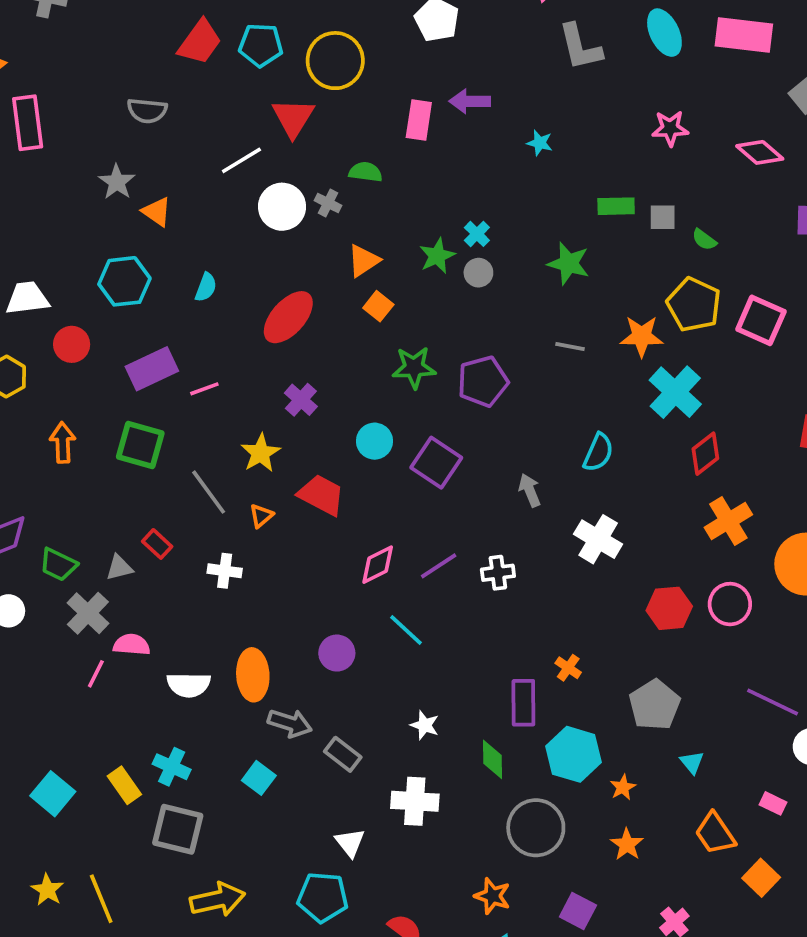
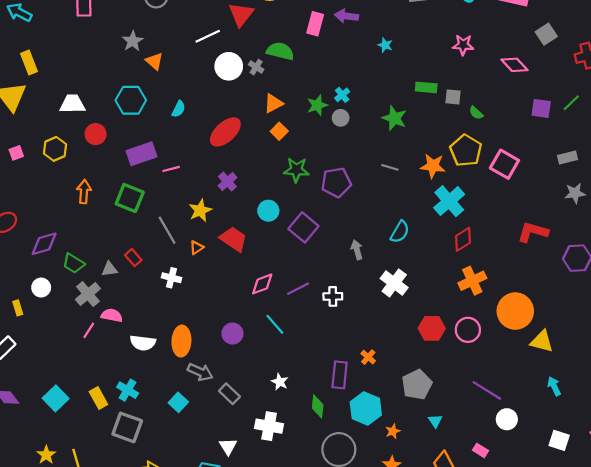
green semicircle: (366, 172) -> (280, 51), size x1.4

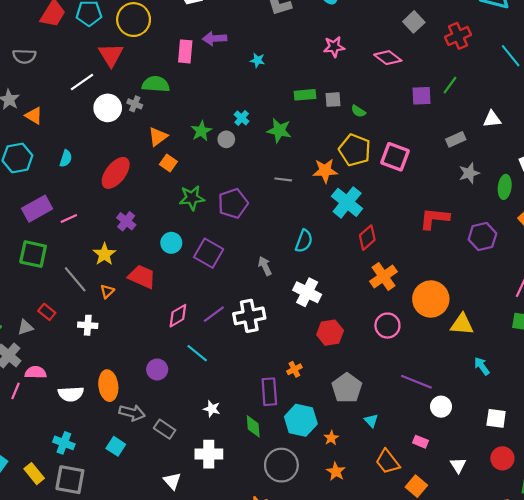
cyan cross: (342, 95) -> (242, 118), moved
white cross: (333, 296) -> (249, 316), size x1.6
red hexagon: (432, 328) -> (330, 333), moved
orange cross: (368, 357) -> (294, 369), turned 32
yellow rectangle: (98, 398) -> (34, 474), moved

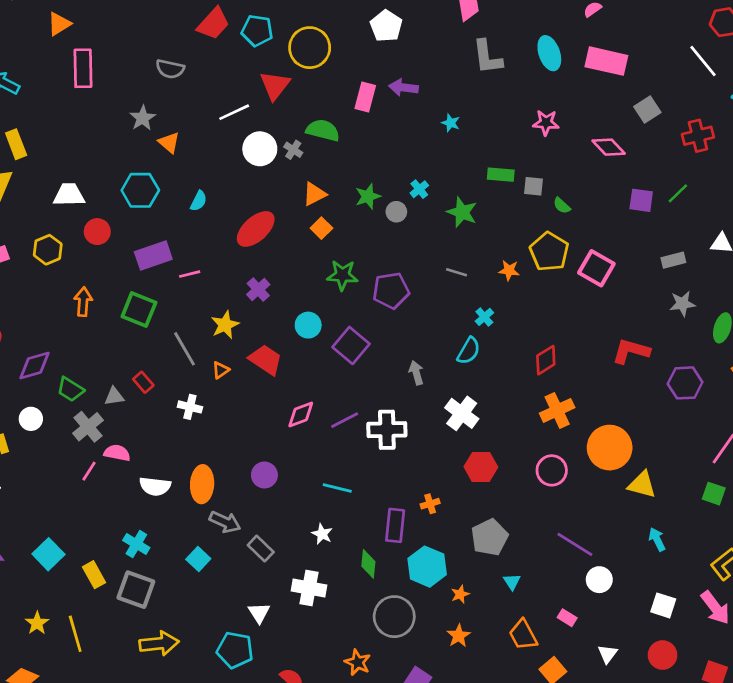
orange star: (325, 171) -> (509, 270), size x0.7
cyan cross: (347, 202) -> (484, 317), moved, size x0.5
cyan line: (197, 353) -> (337, 488), moved, turned -35

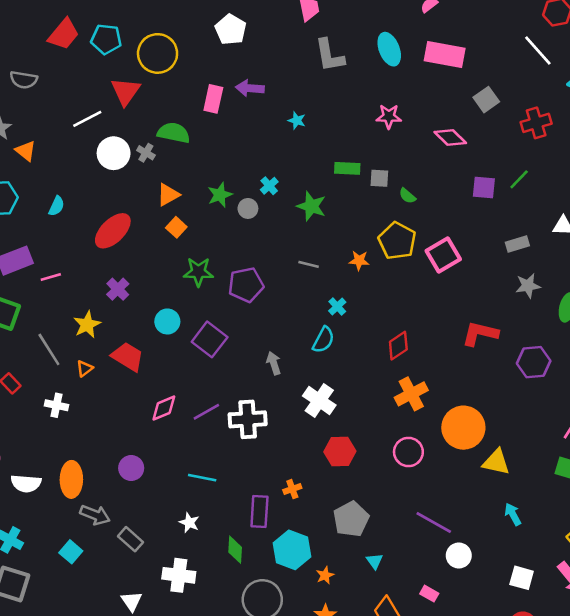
pink square: (596, 268) -> (443, 255), turned 32

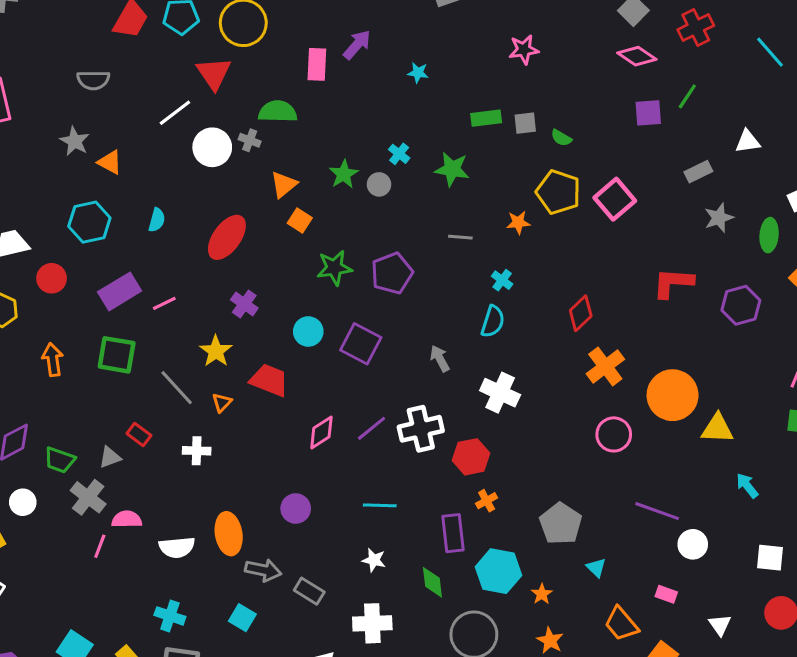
purple arrow: (250, 88) -> (357, 45), turned 136
pink diamond: (450, 137) -> (637, 56), moved
red hexagon: (340, 451) -> (471, 457), moved

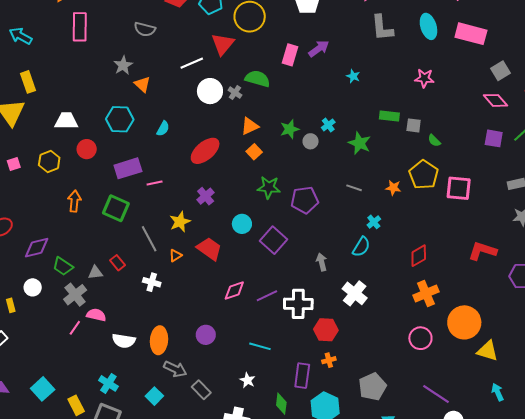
pink square: (615, 199) -> (459, 188), turned 32

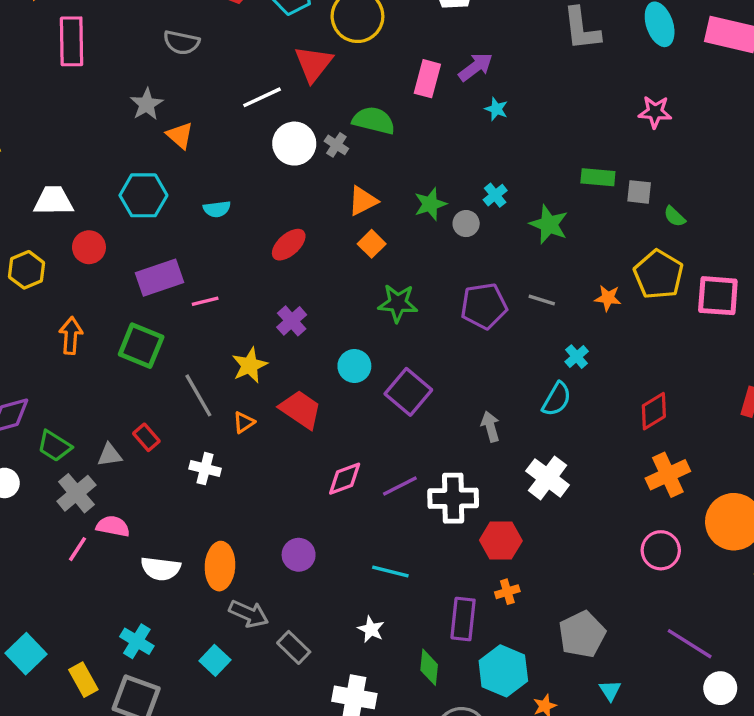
cyan star: (353, 76) -> (496, 109), moved
cyan semicircle: (163, 129) -> (217, 209), turned 56
red ellipse: (205, 151) -> (289, 245), size x0.7
purple pentagon: (305, 200) -> (484, 306), moved

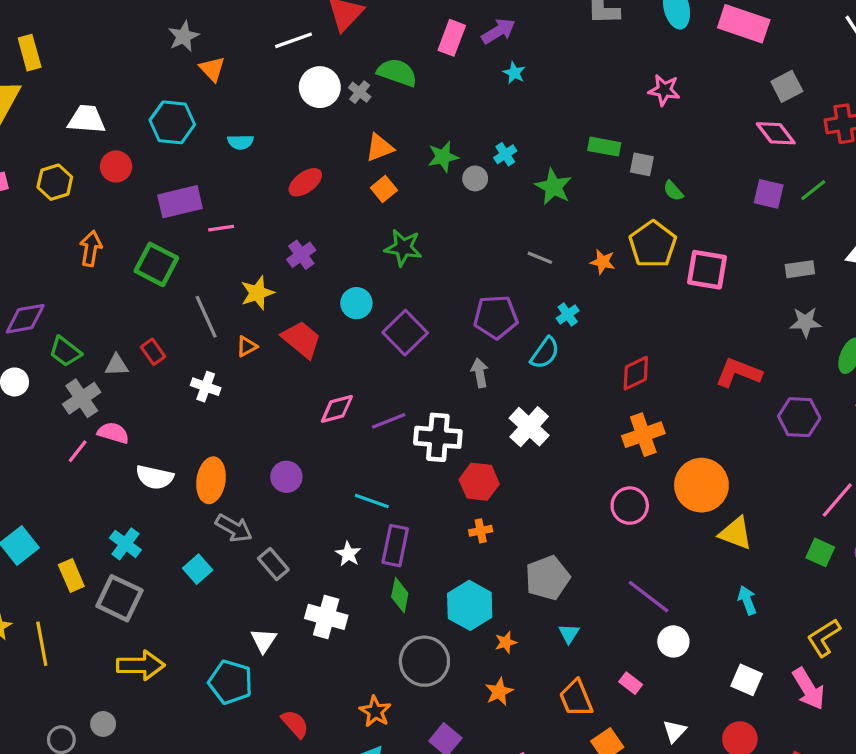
purple pentagon: (484, 306) -> (496, 317), moved
purple rectangle: (463, 619) -> (395, 546), moved

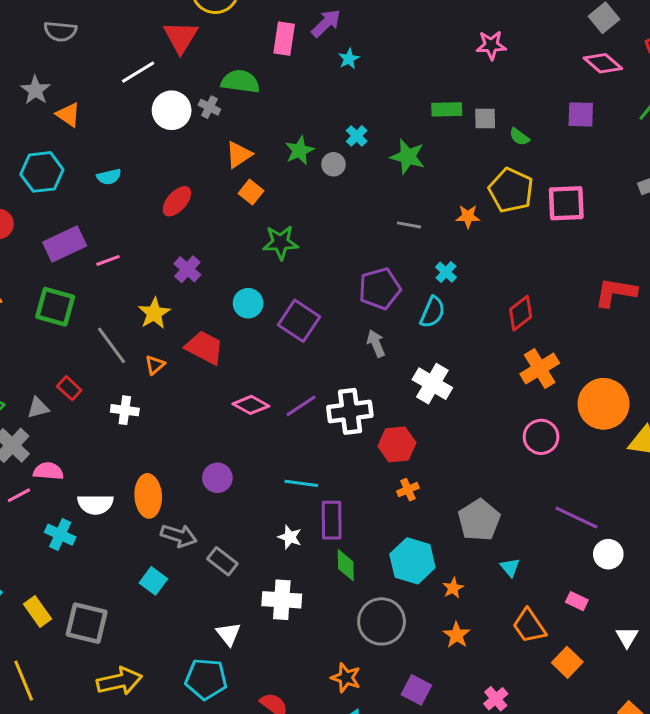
cyan star: (514, 73) -> (349, 59), turned 30
purple square: (769, 194) -> (581, 114), moved
pink diamond: (337, 409) -> (251, 405), turned 56
pink line: (78, 451) -> (19, 495), turned 35
cyan cross: (125, 544) -> (60, 535), moved

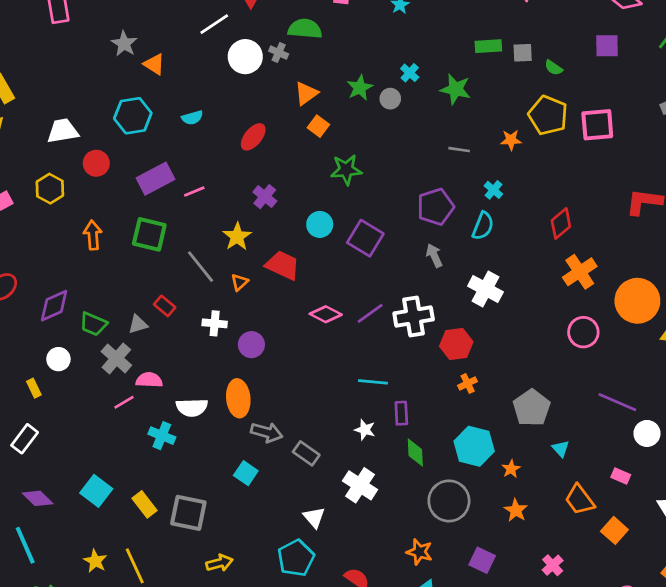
purple circle: (217, 478) -> (251, 345), moved
purple rectangle: (332, 520) -> (401, 413), size x0.7
white cross: (282, 600) -> (360, 485), turned 32
cyan pentagon: (206, 679) -> (296, 558), turned -30
yellow arrow: (119, 681) -> (219, 563), size x0.7

